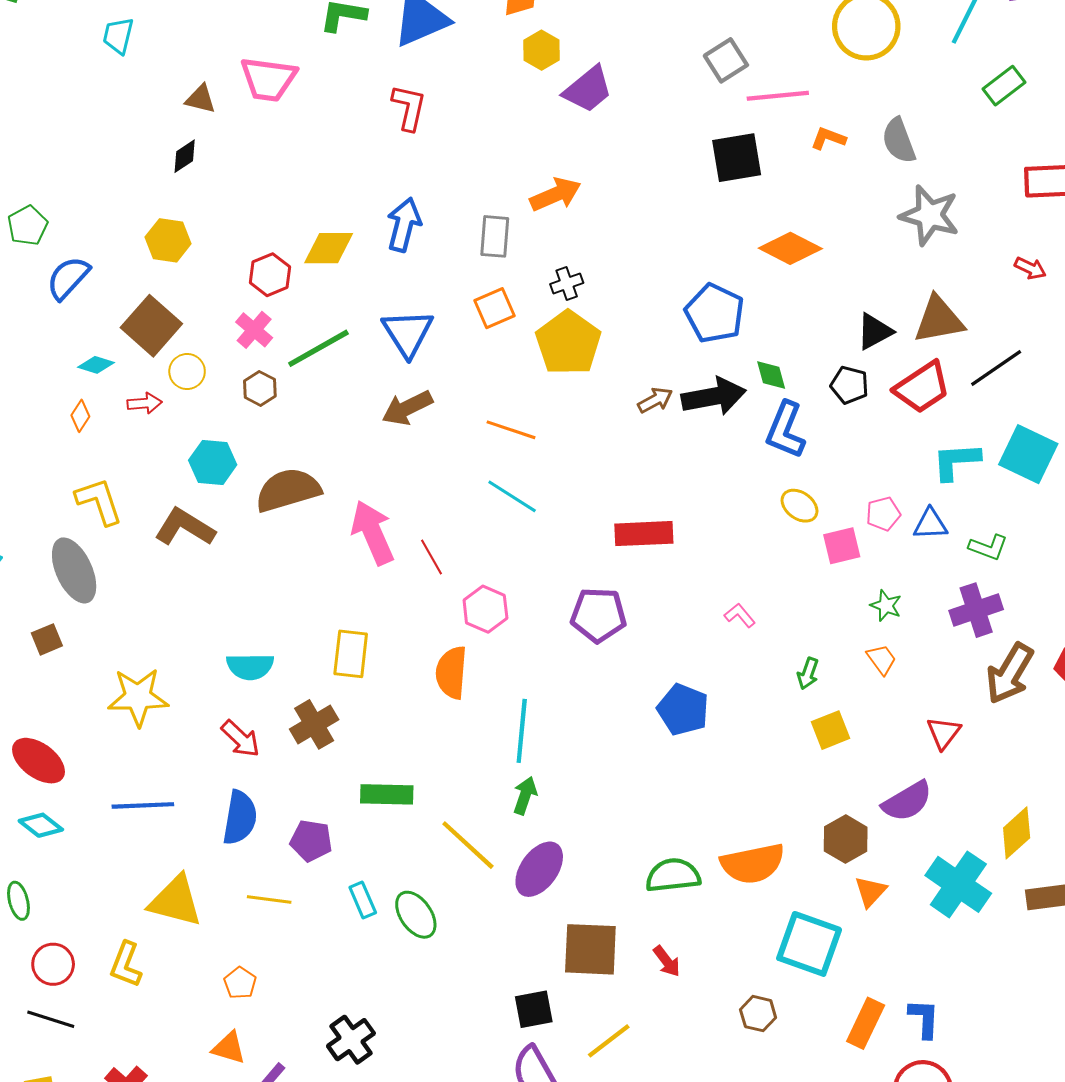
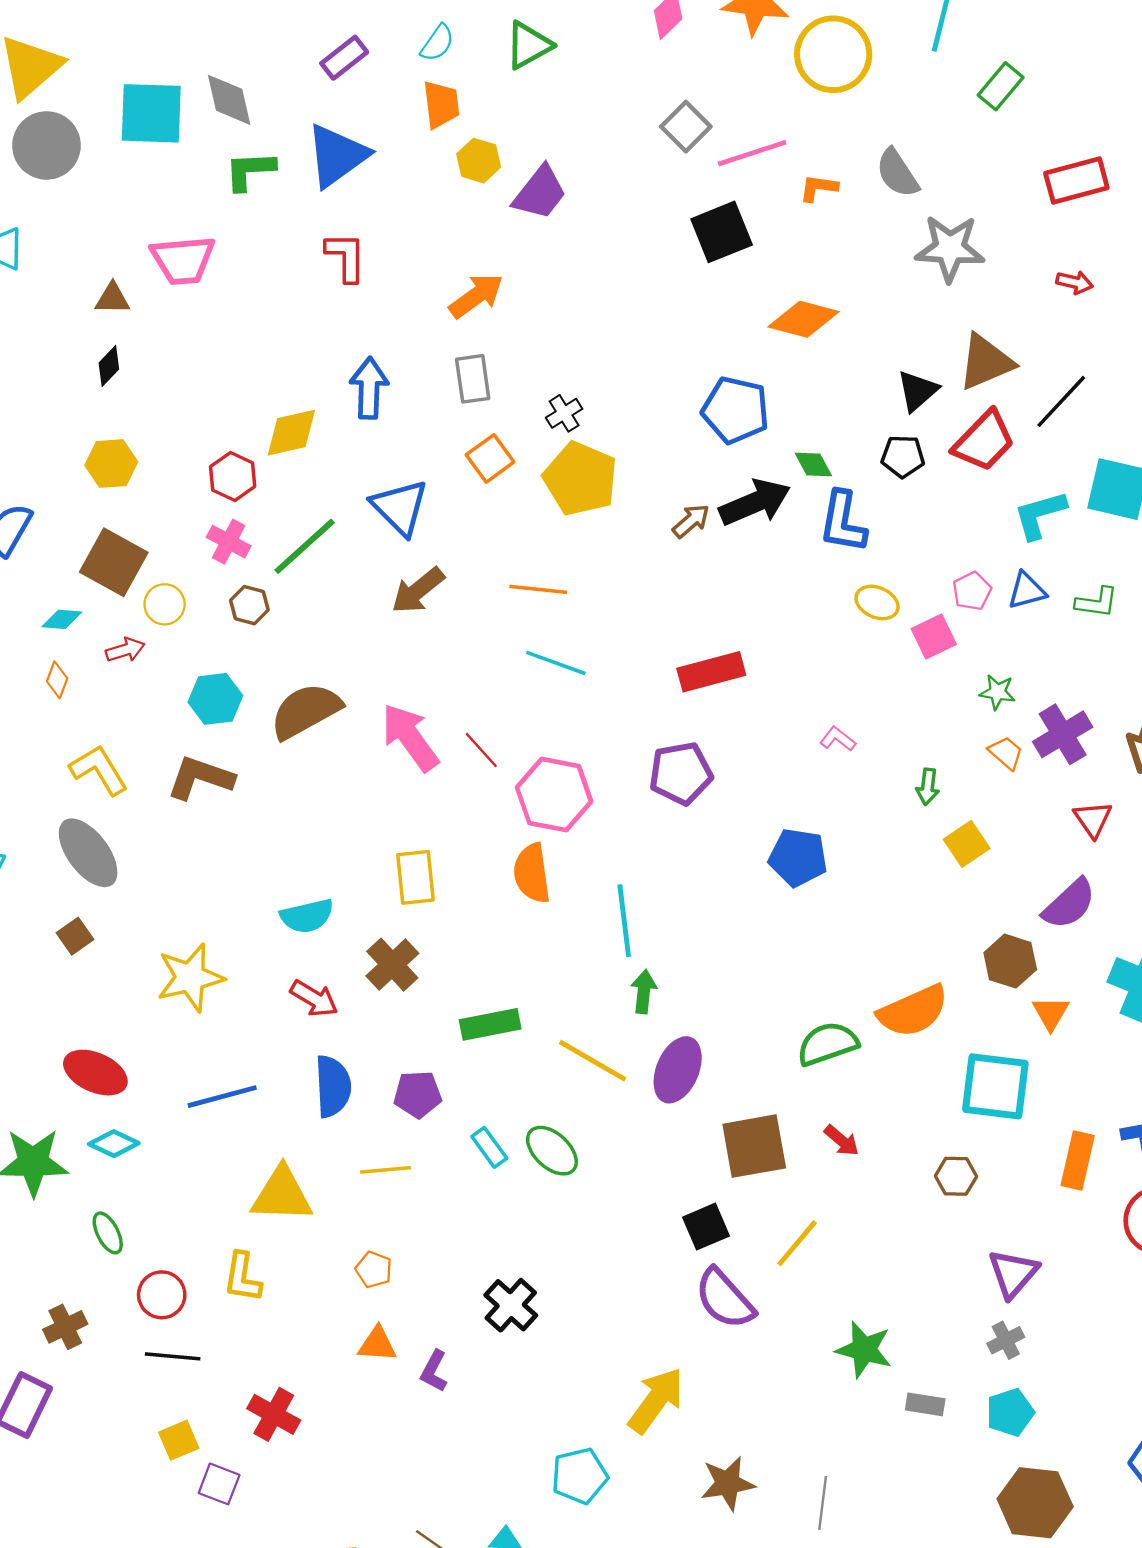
orange arrow: (556, 194) -> (476, 296), moved
pink hexagon: (485, 609) -> (554, 795), size x1.4
purple cross: (976, 610) -> (1063, 734), moved

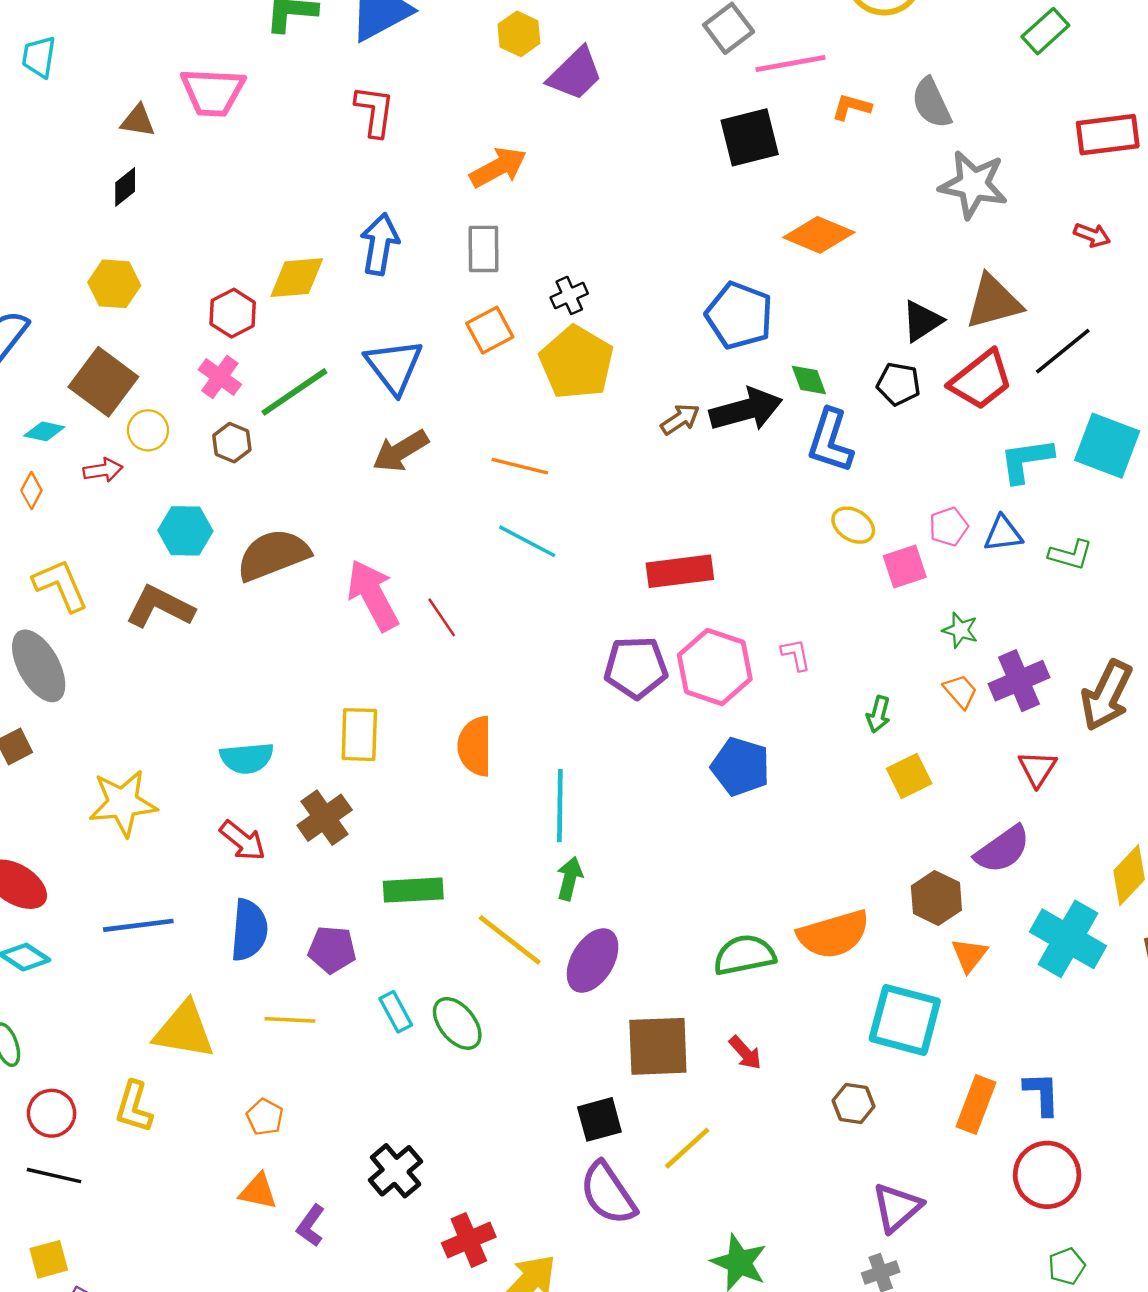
pink L-shape: (838, 739) -> (796, 655), turned 33
pink hexagon: (554, 795) -> (715, 667), moved
red cross: (274, 1414) -> (469, 1240), moved, turned 30

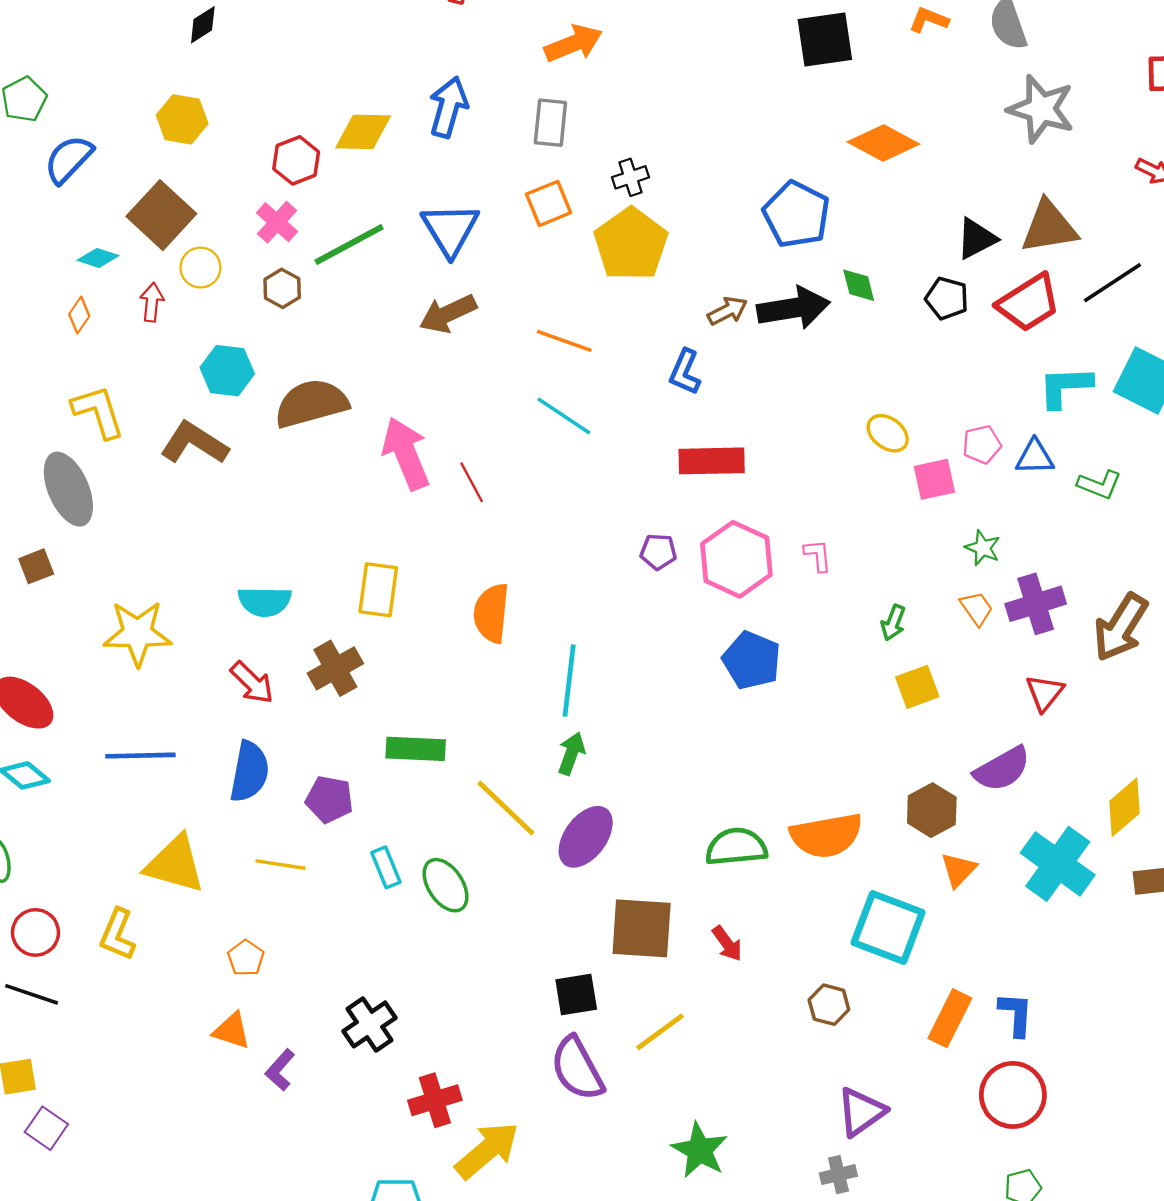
blue L-shape: (830, 441) -> (685, 372), moved, size x0.7
red arrow: (103, 470) -> (152, 302), turned -81
purple pentagon: (636, 667) -> (658, 552), size x0.6

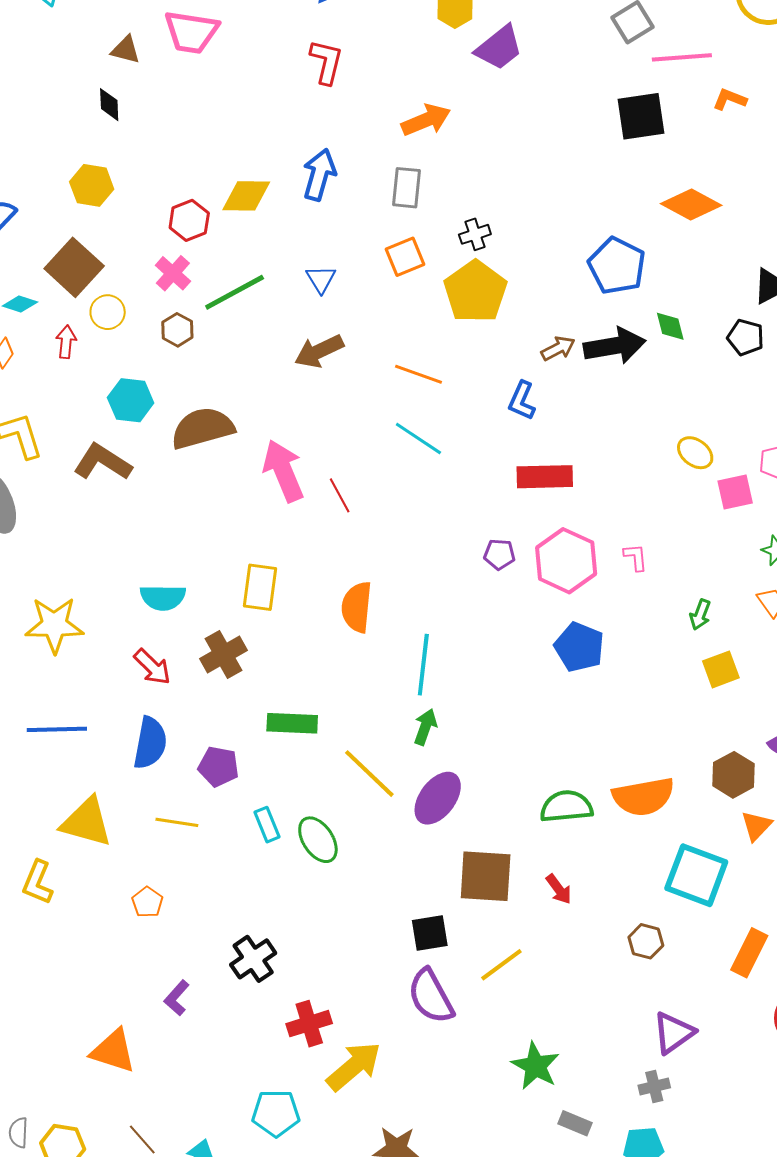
black diamond: (203, 25) -> (109, 105), turned -60
blue triangle: (450, 229) -> (321, 279), size x0.6
orange triangle: (232, 1031) -> (113, 1051), moved, size x1.4

